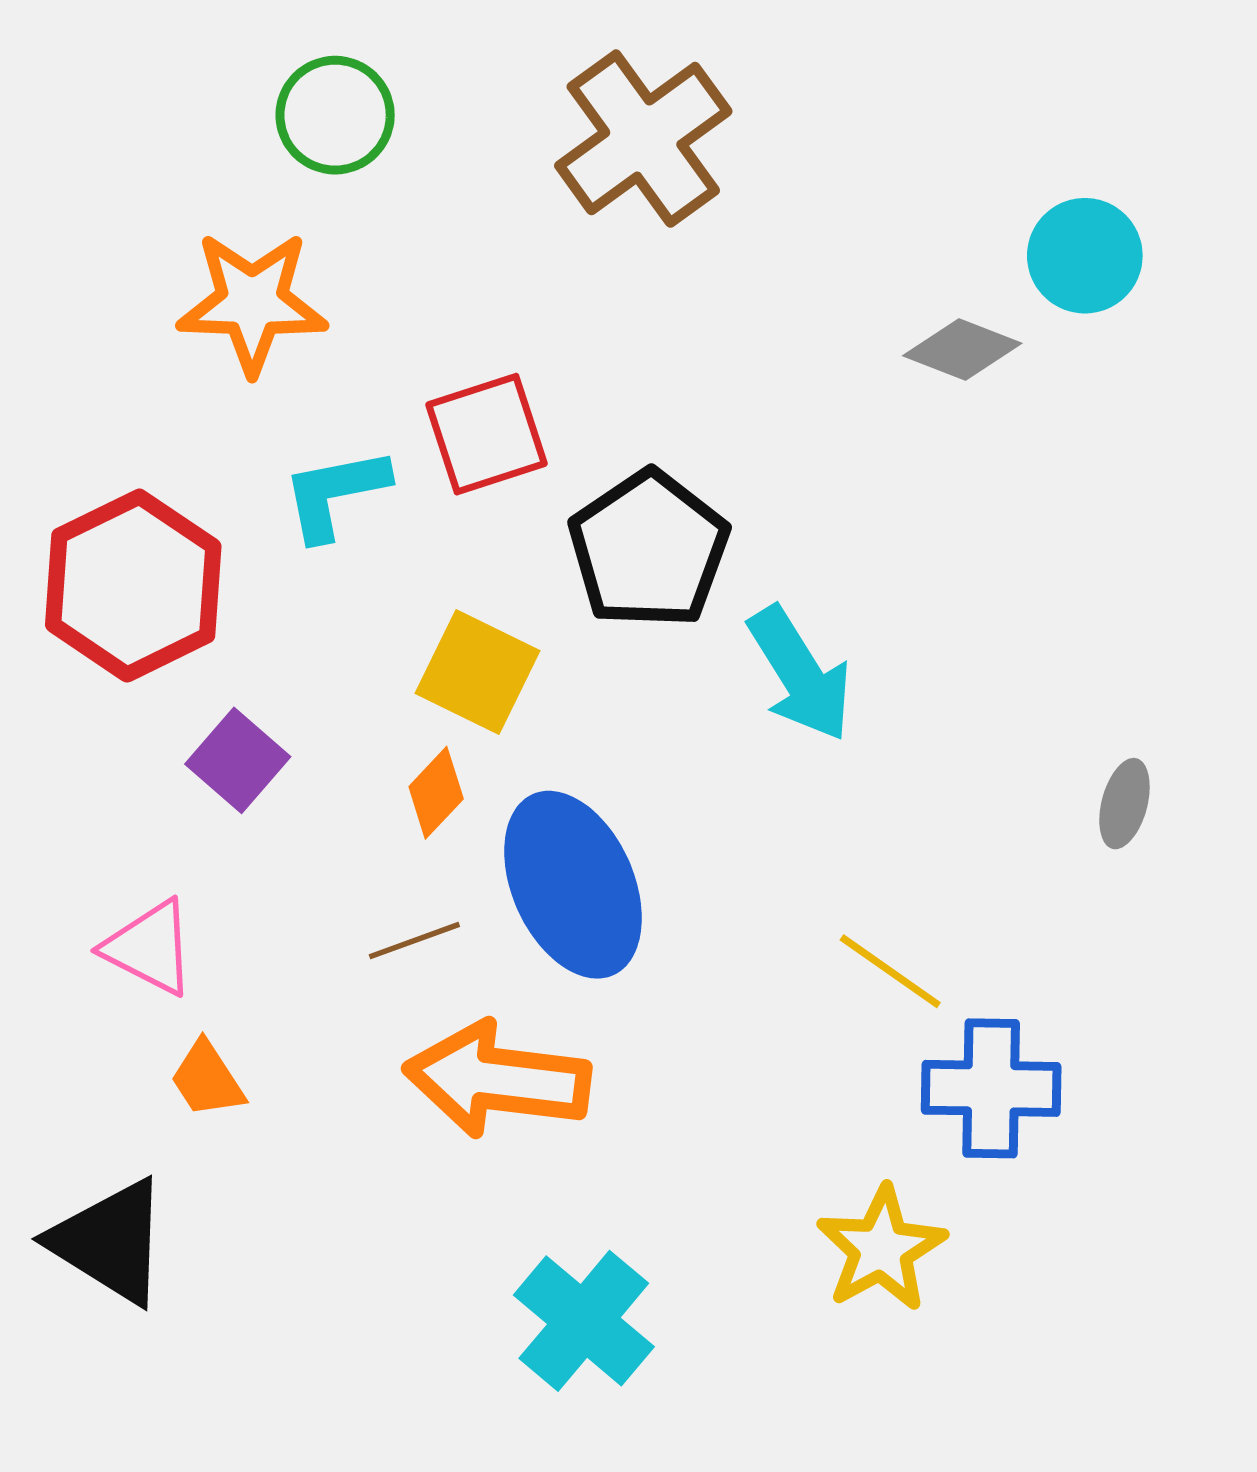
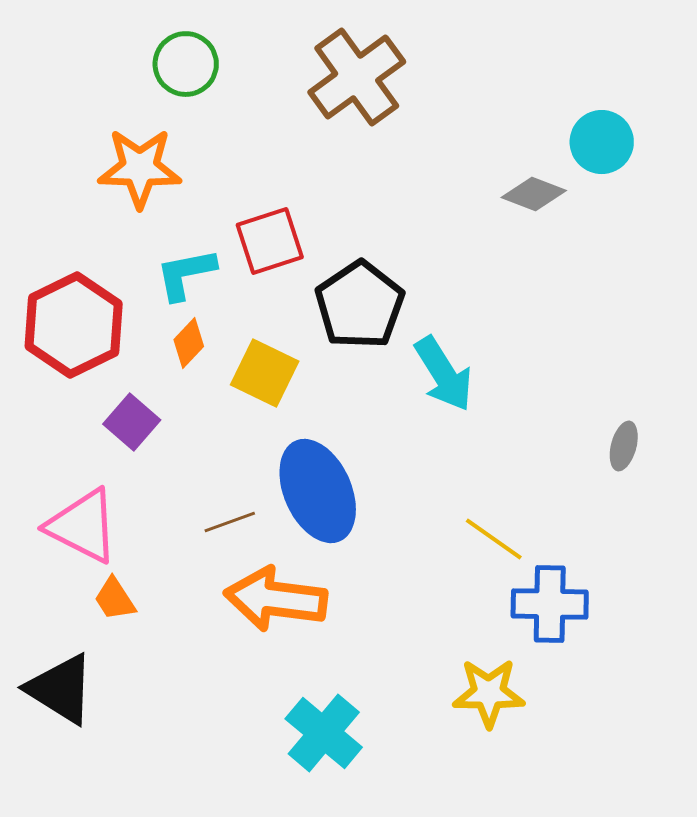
orange diamond: (436, 793) -> (189, 343), moved
pink triangle: (149, 948) -> (83, 526), size x1.4
yellow star: (881, 1249) -> (489, 693), turned 30

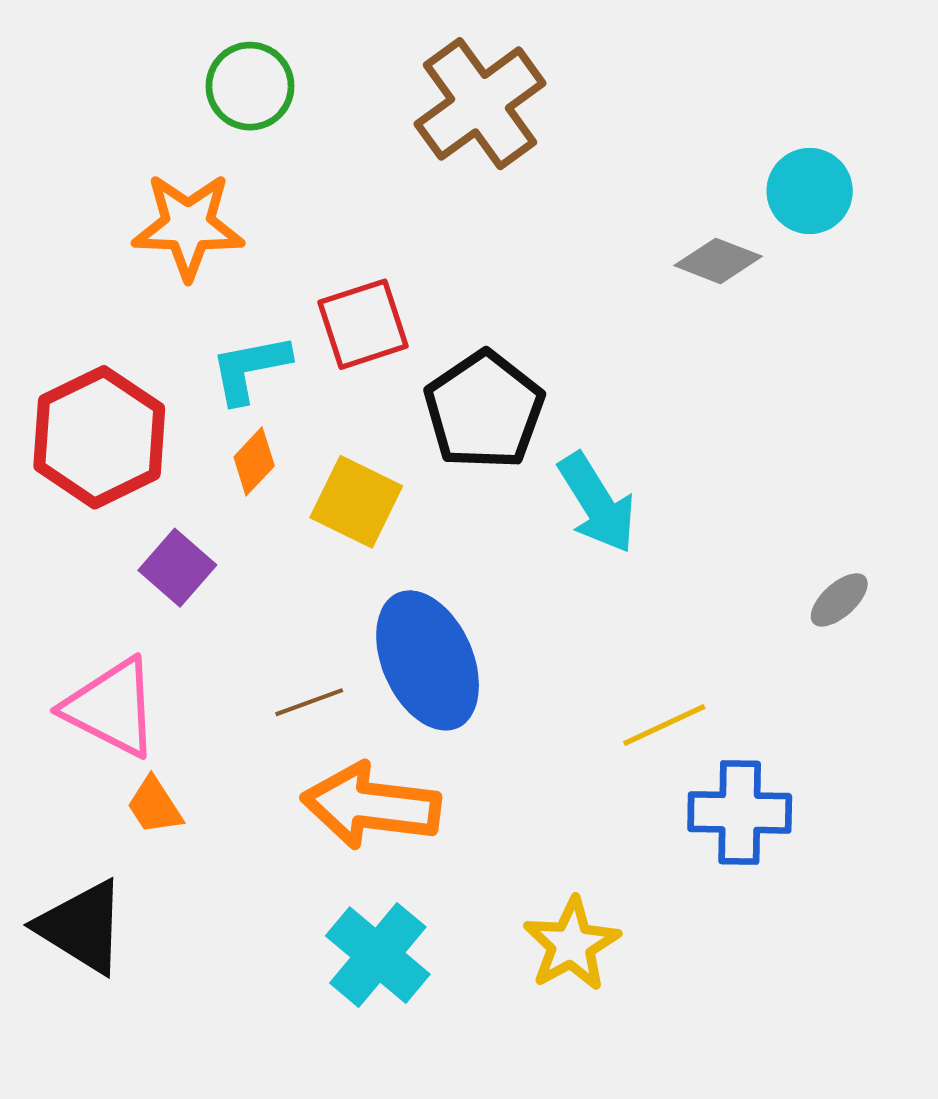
gray ellipse: (624, 446) -> (839, 600), turned 33
yellow line: (494, 539) -> (664, 725), turned -60
yellow star: (489, 693) -> (572, 944), moved, turned -30
cyan cross: (324, 733) -> (378, 955), moved

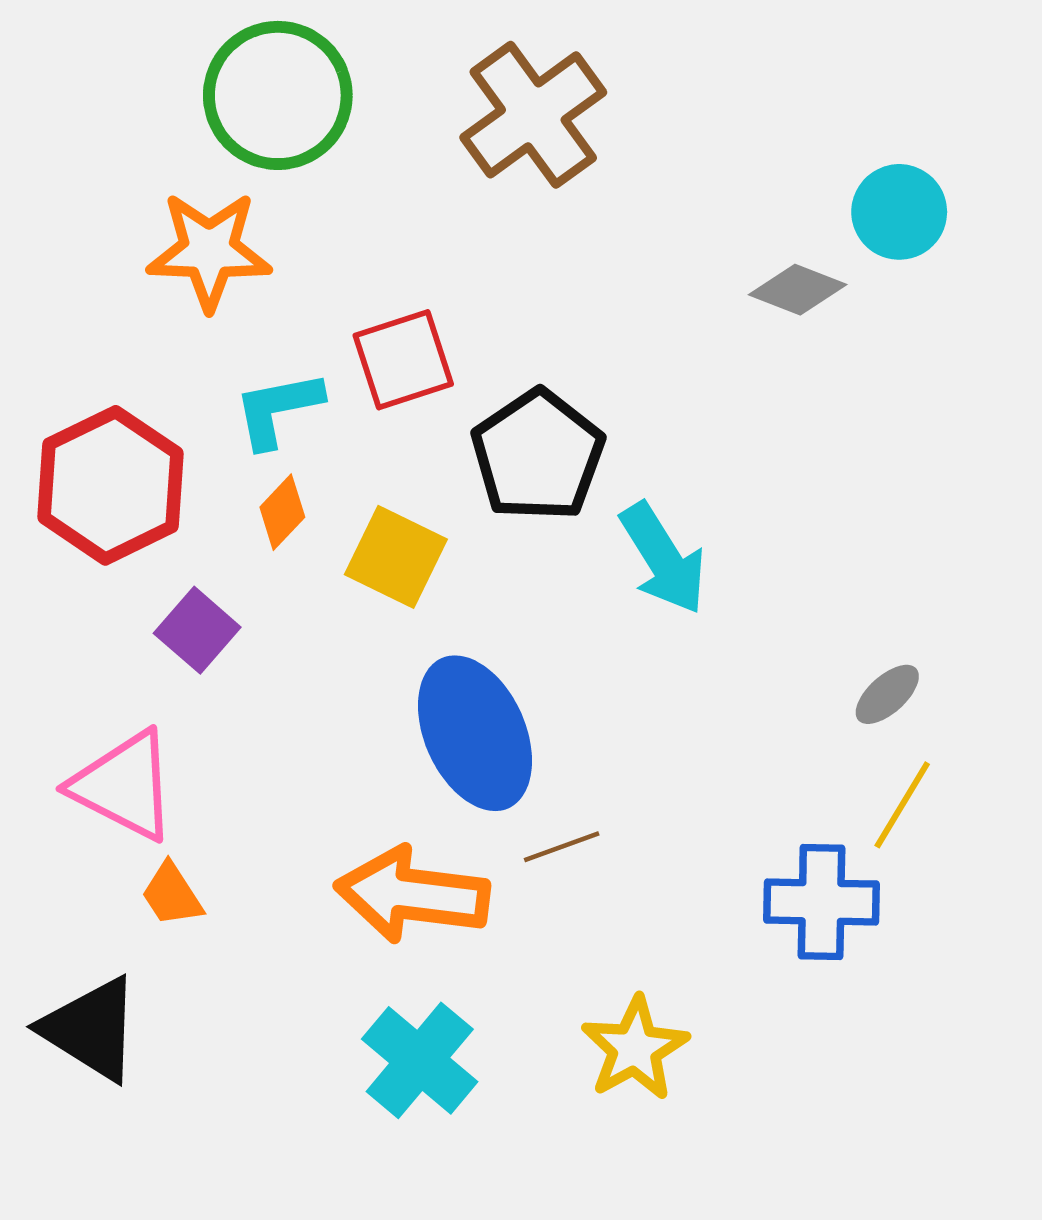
green circle: (250, 86) -> (278, 95), size x1.5
gray ellipse: (839, 600) -> (887, 694), moved
brown line: (309, 702) -> (562, 847), moved
yellow line: (664, 725) -> (902, 805), moved, turned -34

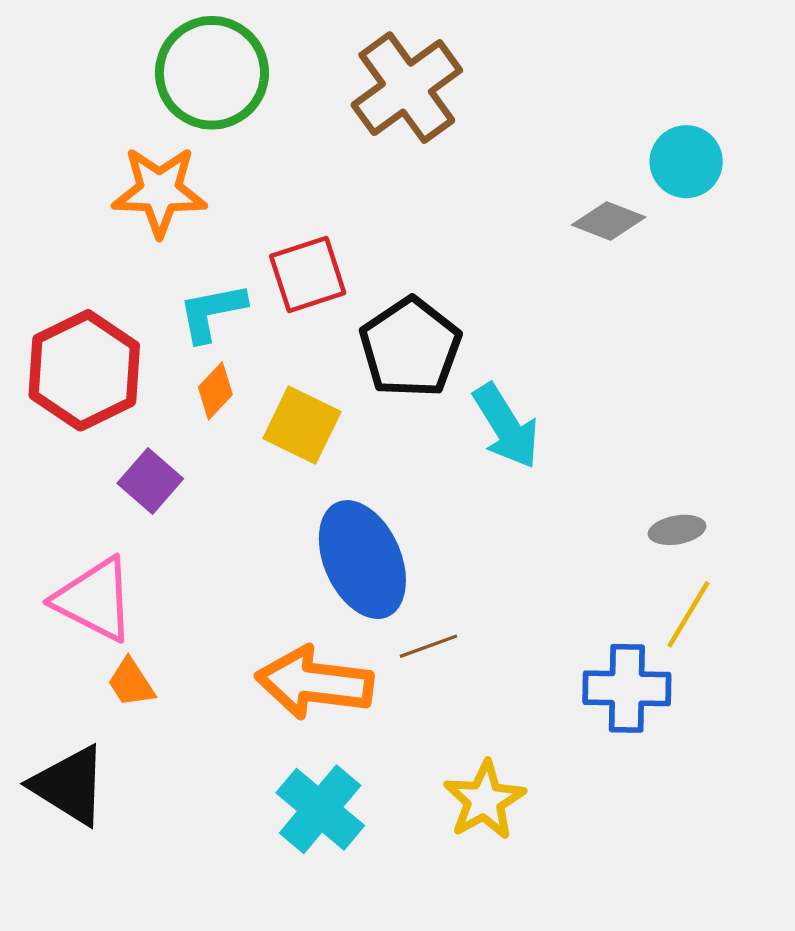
gray ellipse: (887, 694) -> (677, 530), turned 32

